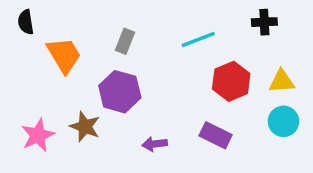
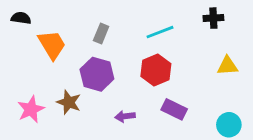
black semicircle: (26, 22) -> (21, 18), turned 108
red hexagon: (231, 81) -> (156, 70), moved
cyan circle: (283, 121) -> (229, 125), moved

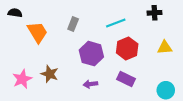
red hexagon: (156, 70) -> (127, 48), moved
purple hexagon: (97, 74) -> (91, 54), moved

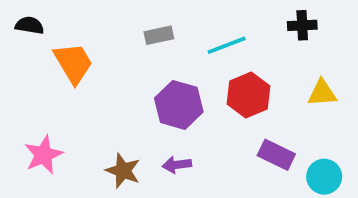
gray rectangle: (73, 24) -> (159, 35), moved, turned 56
brown star: (50, 74) -> (123, 171), moved
purple rectangle: (126, 79) -> (276, 155), moved

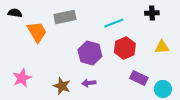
gray rectangle: (159, 35) -> (65, 17), moved, size x1.5

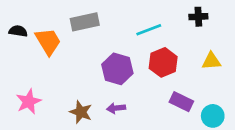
black semicircle: (15, 13) -> (18, 31), moved

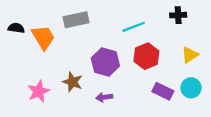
yellow triangle: (211, 61) -> (190, 55), turned -30
pink star: (29, 102) -> (39, 91), moved
brown star: (81, 112) -> (73, 82), moved
cyan circle: (213, 116) -> (191, 88), moved

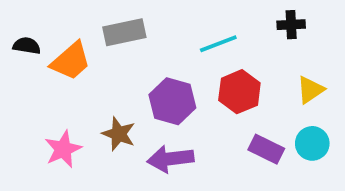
orange trapezoid: (43, 37) -> (71, 61), turned 80
purple arrow: (104, 97) -> (170, 159), size x1.6

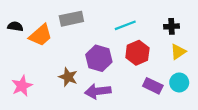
black cross: (291, 25) -> (172, 26), moved
pink star: (63, 149) -> (22, 86), moved

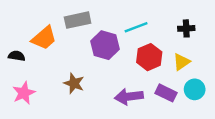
black semicircle: (15, 26) -> (17, 56), moved
yellow triangle: (178, 52) -> (181, 62), moved
purple hexagon: (99, 58) -> (105, 45), moved
purple arrow: (98, 91) -> (129, 97), moved

